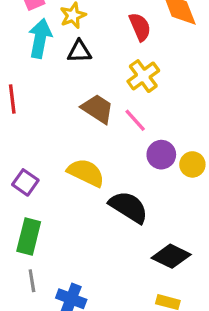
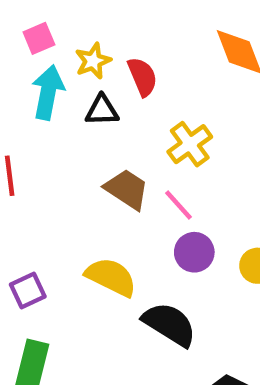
red semicircle: (140, 27) -> (142, 77), moved
purple circle: (161, 155) -> (194, 252), moved
purple square: (25, 182) -> (28, 290), turned 30

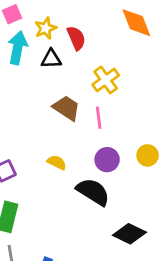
pink line: (179, 205) -> (99, 118), turned 35
purple circle: (194, 252) -> (107, 160), moved
yellow semicircle: (111, 277) -> (57, 162), size x0.6

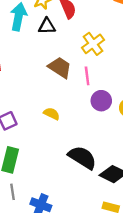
purple circle: (107, 160) -> (101, 101), moved
black semicircle: (93, 192) -> (82, 157), moved

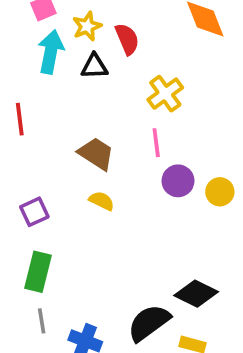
brown trapezoid: (60, 68) -> (96, 154), moved
black semicircle: (82, 157) -> (149, 323), moved, turned -68

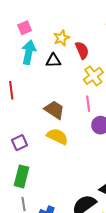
yellow star: (87, 26) -> (62, 38), moved
red semicircle: (127, 39) -> (82, 50), moved
yellow semicircle: (102, 201) -> (57, 136), size x1.5

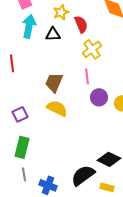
brown trapezoid: (54, 110) -> (54, 82), turned -100

